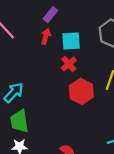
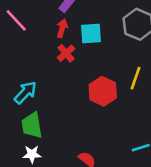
red cross: (69, 64) -> (66, 53), moved

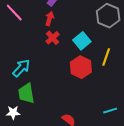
cyan square: (91, 34) -> (82, 41), moved, turned -36
white star: (32, 154) -> (13, 113), moved

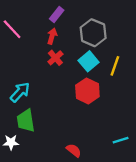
gray hexagon: (108, 16) -> (93, 33), moved
yellow line: (106, 57) -> (115, 66), moved

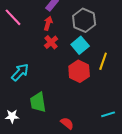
yellow line: (115, 66) -> (103, 61), moved
green trapezoid: (26, 121) -> (38, 102), moved

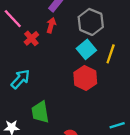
red cross: (51, 42) -> (31, 38), moved
yellow line: (103, 61) -> (111, 54), moved

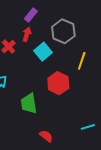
cyan square: (86, 49) -> (43, 52), moved
green trapezoid: (40, 112) -> (29, 104), moved

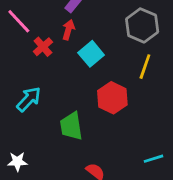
gray hexagon: (63, 31) -> (142, 25), moved

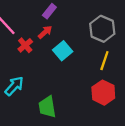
red arrow: (68, 30) -> (45, 32), turned 32
red hexagon: (112, 98) -> (103, 93), moved

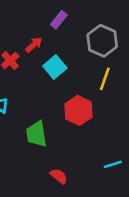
purple rectangle: (49, 11) -> (59, 20), moved
red hexagon: (103, 93) -> (79, 110), moved

